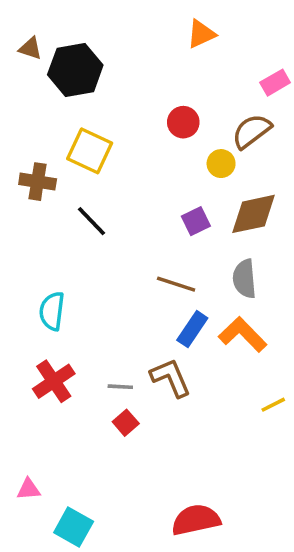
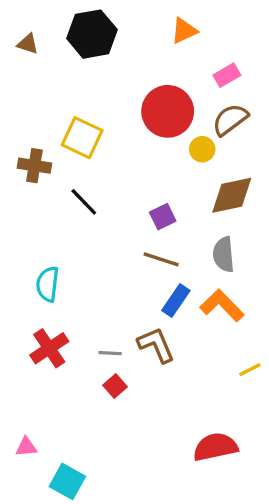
black hexagon: (75, 70) -> (92, 34), moved
pink rectangle: (275, 83) -> (227, 75), moved
red circle: (183, 122) -> (168, 111), size x1.8
purple square: (196, 221) -> (163, 217), moved
red semicircle: (196, 520) -> (215, 447), moved

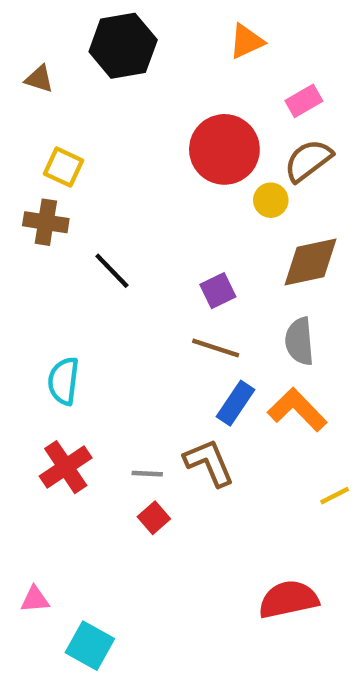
brown triangle: (28, 44) -> (39, 79), moved
yellow square: (82, 138) -> (63, 167), moved, size x0.7

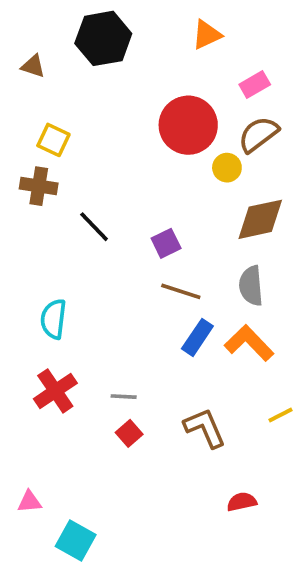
purple square: (218, 291) -> (166, 243), moved
brown L-shape: (209, 463) -> (205, 428), moved
red semicircle: (288, 599) -> (242, 502), size x0.6

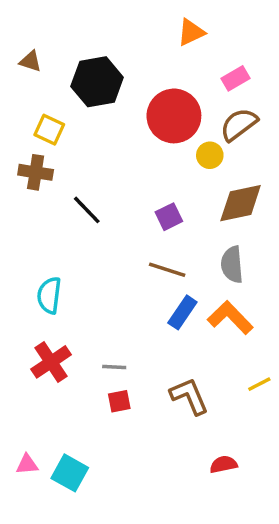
black hexagon: (103, 38) -> (97, 82), moved
purple square: (166, 243) -> (169, 217), moved
red square: (129, 433) -> (119, 401), turned 30
cyan square: (76, 541) -> (70, 473), moved

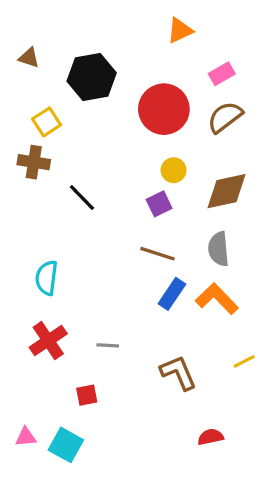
yellow square: (49, 130) -> (47, 122), turned 32
yellow circle: (210, 155) -> (174, 170), moved
red square: (119, 401) -> (87, 395), moved

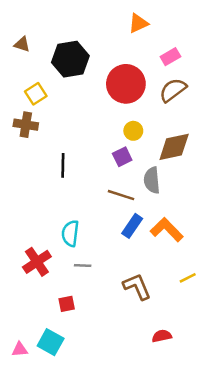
black line: (82, 197) -> (63, 165), moved, turned 45
gray semicircle: (219, 249) -> (152, 180), moved
cyan semicircle: (47, 278) -> (70, 233), moved
pink triangle: (26, 437) -> (20, 350), moved

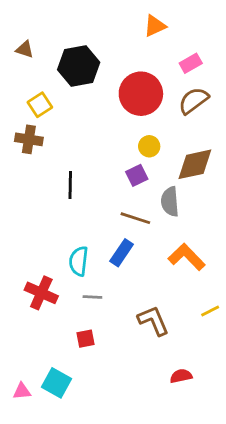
blue rectangle: (132, 226) -> (122, 253), moved
red cross: (37, 262) -> (41, 293), turned -32
red square: (67, 304) -> (86, 339), moved

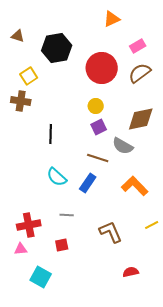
yellow circle: (149, 146) -> (96, 106), moved
gray semicircle: (170, 202) -> (123, 146), turned -55
cyan semicircle: (79, 261) -> (57, 177), moved, turned -55
red cross: (41, 293) -> (29, 225), moved, turned -35
pink triangle: (22, 391) -> (21, 249), moved

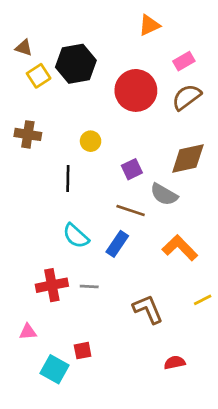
yellow square: (29, 76) -> (39, 76), moved
yellow circle: (96, 106) -> (91, 141), moved
red cross: (29, 225) -> (52, 285), moved
red square: (62, 245) -> (83, 351), moved

